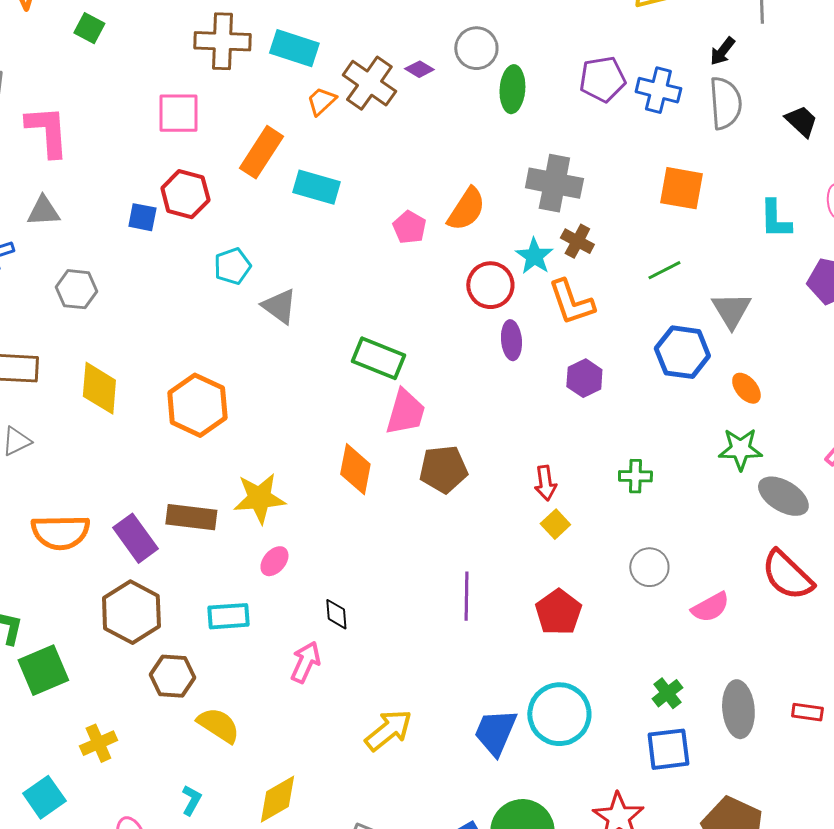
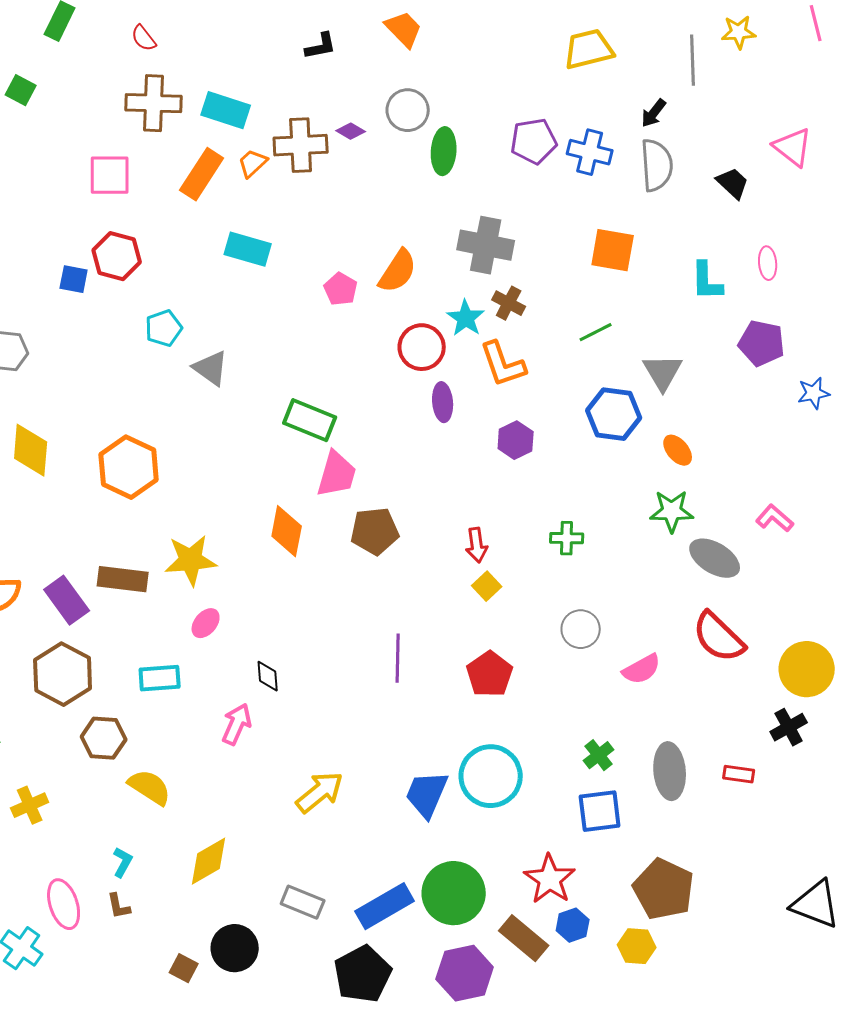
brown cross: (369, 83) -> (301, 145), turned -38
orange rectangle: (261, 152) -> (202, 174), moved

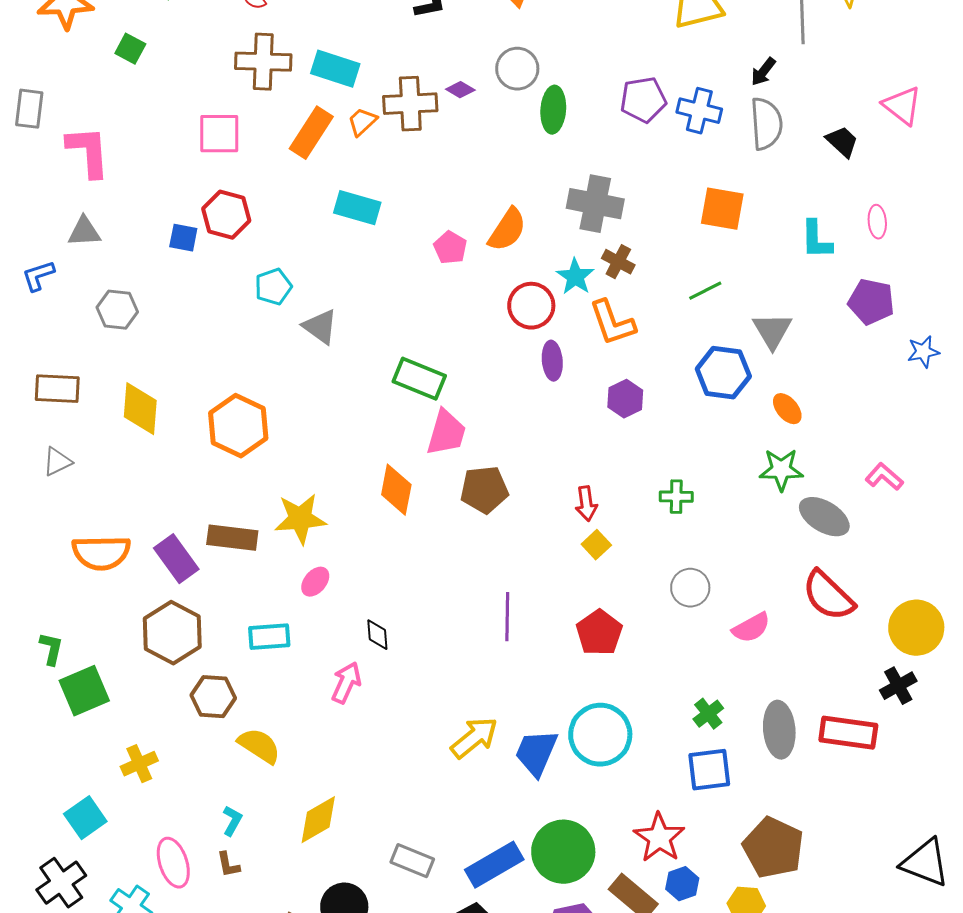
red rectangle: (739, 774) -> (848, 733), size x1.8
yellow arrow: (320, 792) -> (474, 738), moved

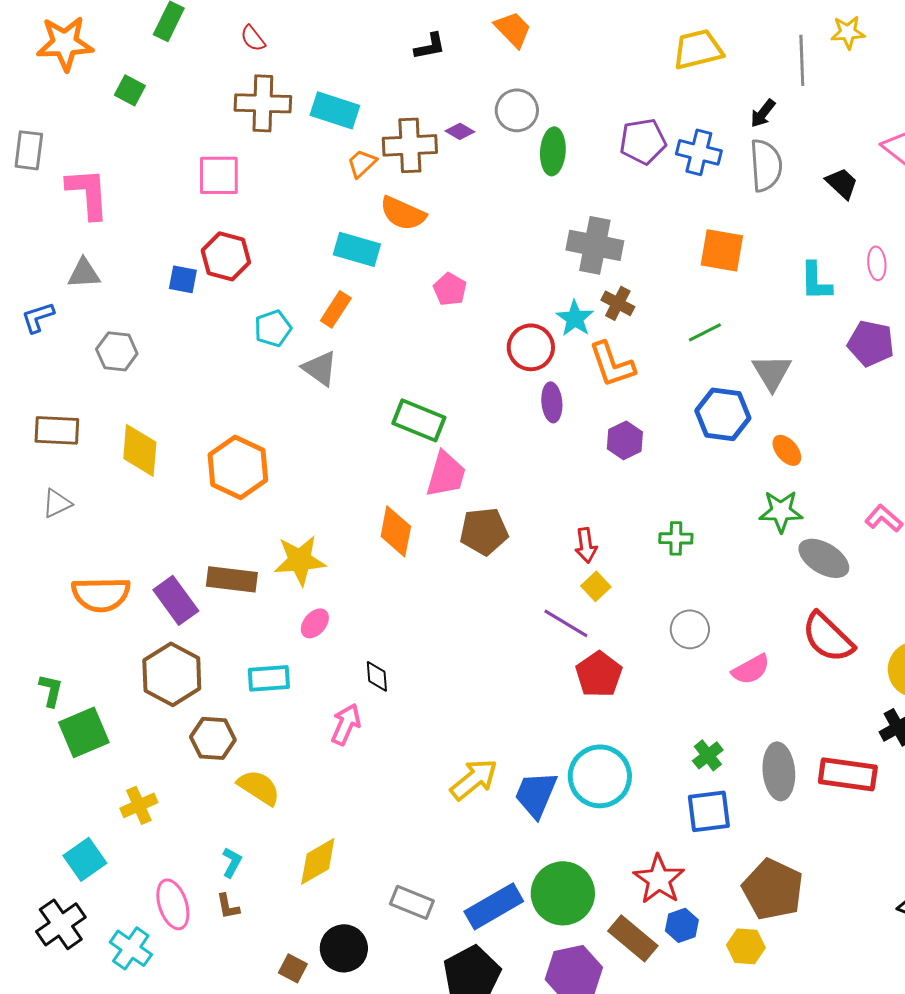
orange rectangle: (311, 133) -> (336, 309), moved, size x0.7
orange semicircle: (507, 230) -> (403, 213), moved, turned 81
purple line: (507, 617) -> (566, 623), moved, turned -60

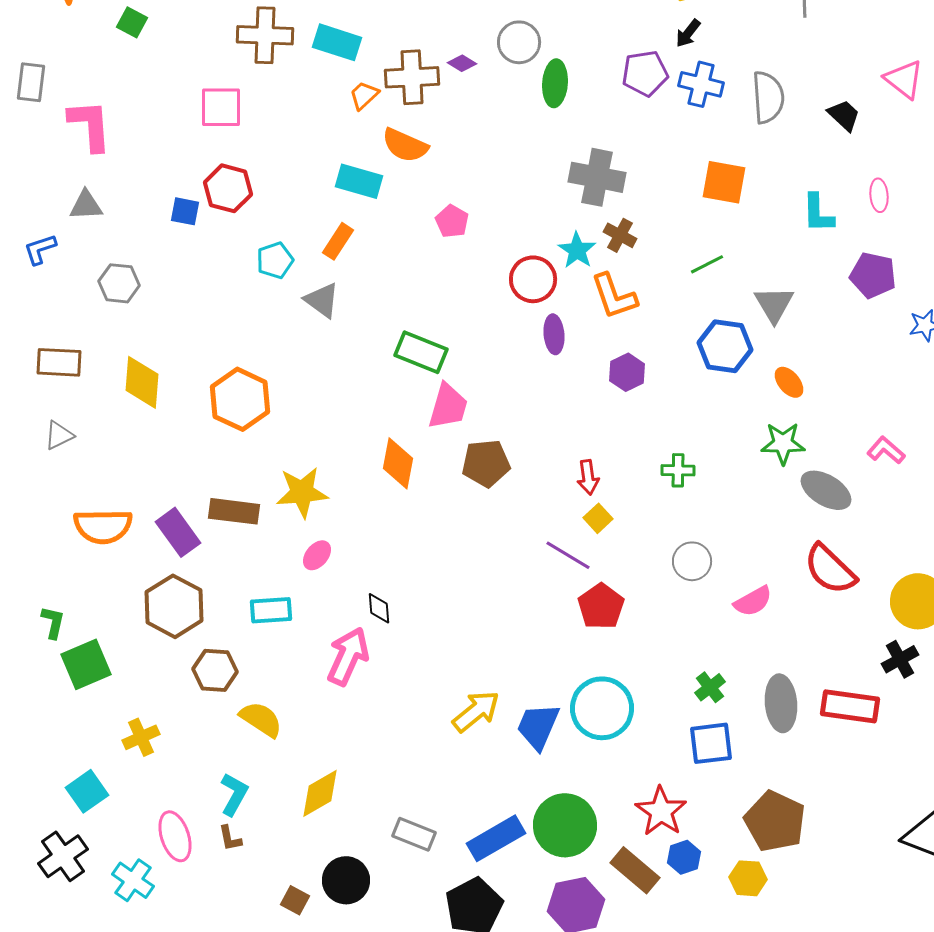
black arrow: (763, 113) -> (688, 33), moved
pink arrow: (346, 724) -> (348, 656), size x1.4
cyan L-shape: (232, 862) -> (234, 794), size x1.4

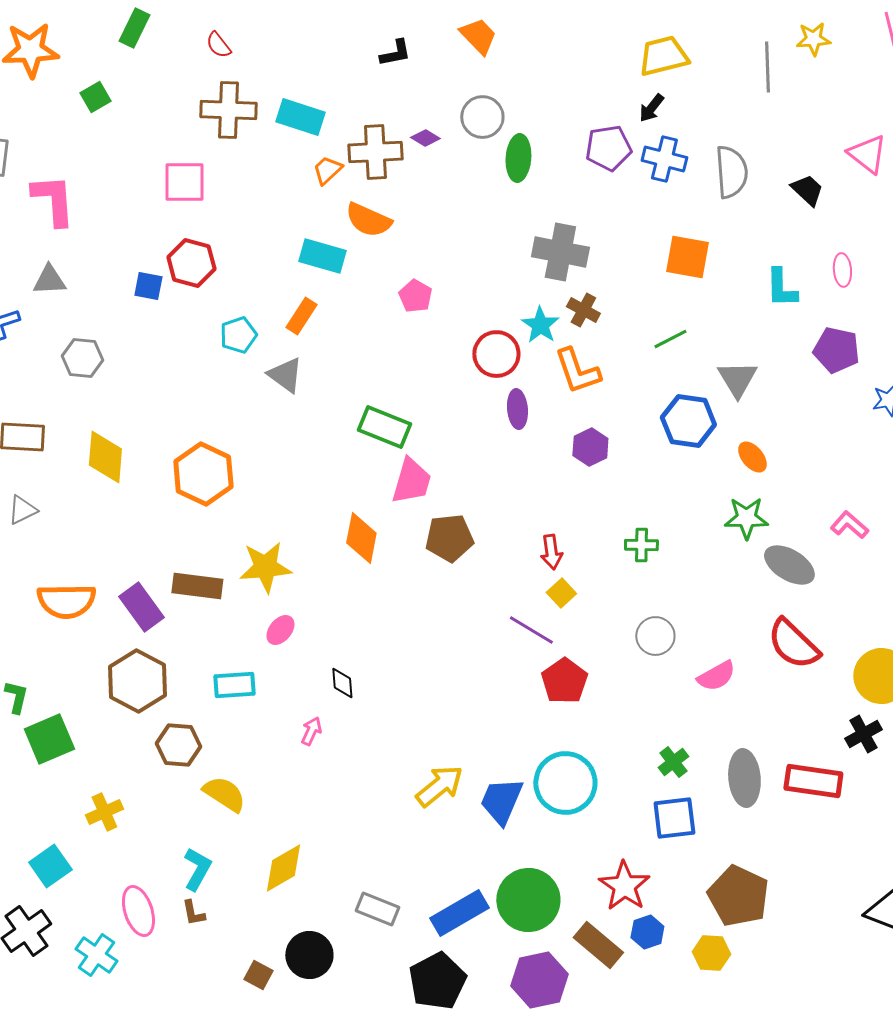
green square: (132, 22) -> (95, 97), turned 32
pink arrow: (348, 656) -> (311, 731), size x0.5

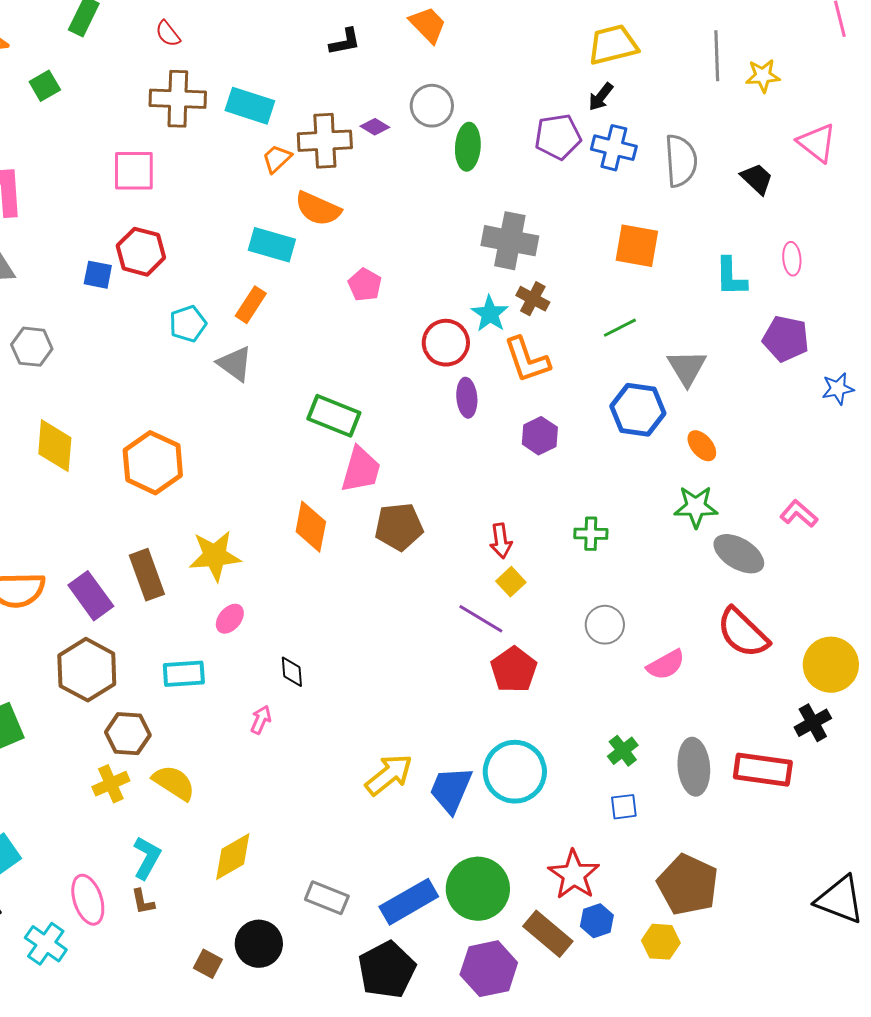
yellow star: (813, 39) -> (763, 76), moved
brown rectangle: (197, 586) -> (147, 575), turned 63
yellow cross: (104, 812) -> (111, 784), moved
blue square: (674, 818) -> (624, 807), size x0.6

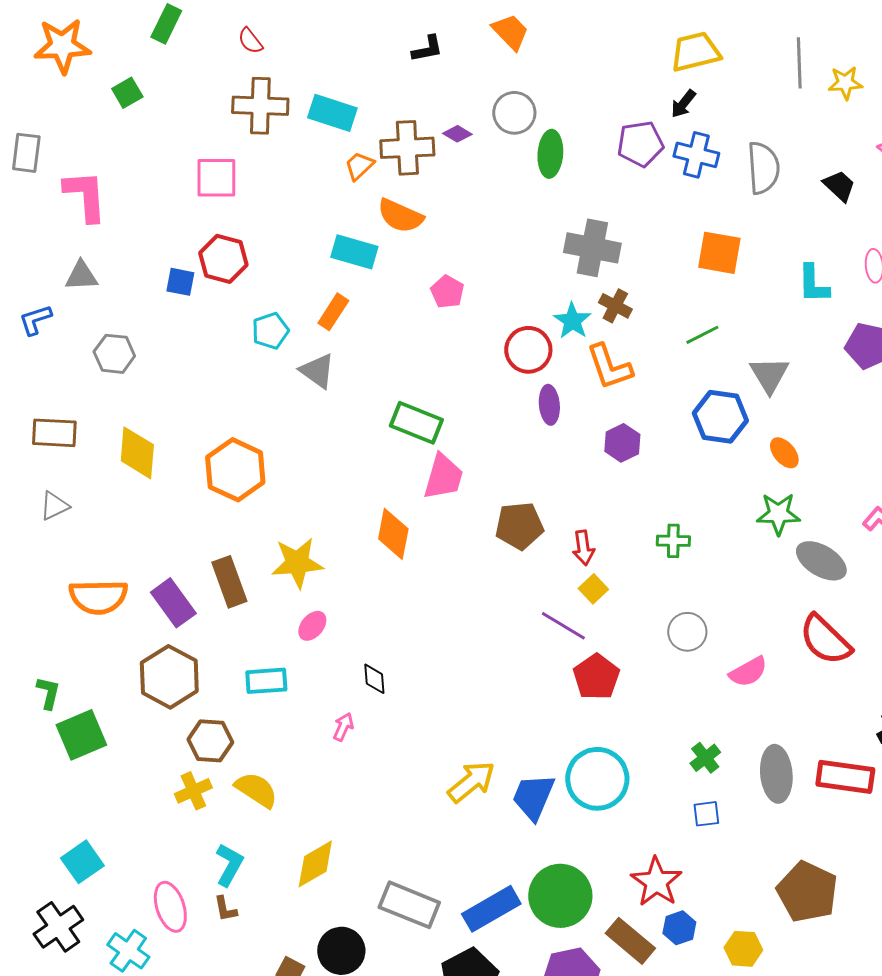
brown pentagon: (399, 527) -> (519, 526), moved
brown pentagon: (688, 885) -> (807, 892), moved
gray rectangle: (327, 898) -> (409, 905), size x1.4

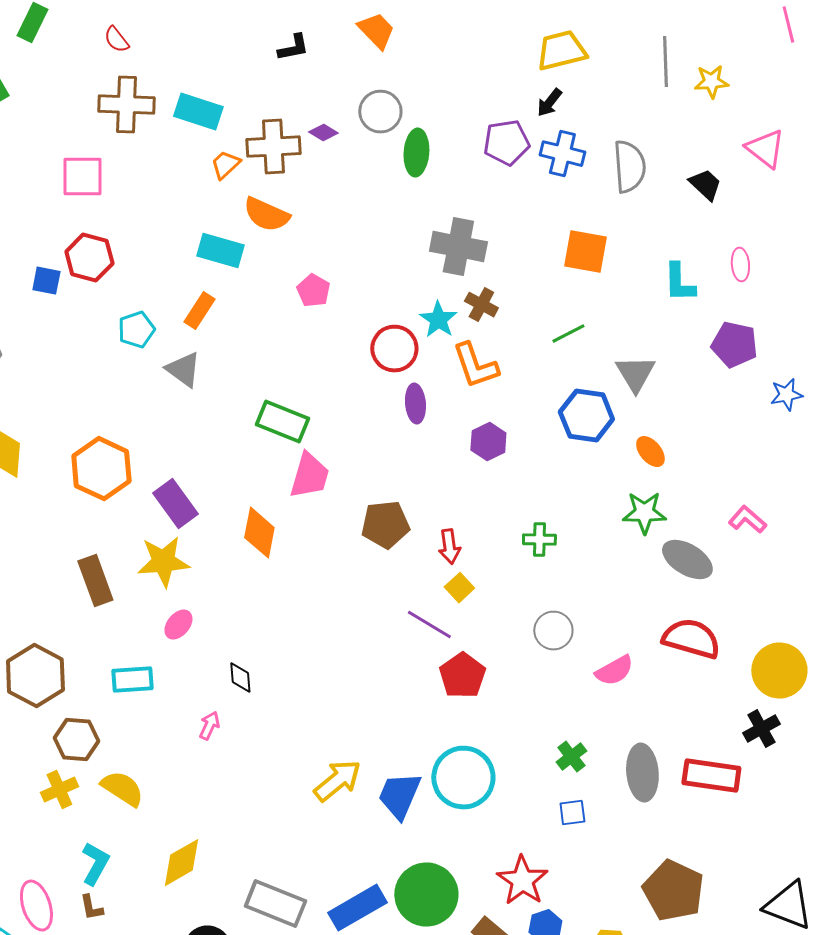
purple rectangle: (173, 603) -> (175, 504), moved
red semicircle: (825, 640) -> (691, 639), turned 152

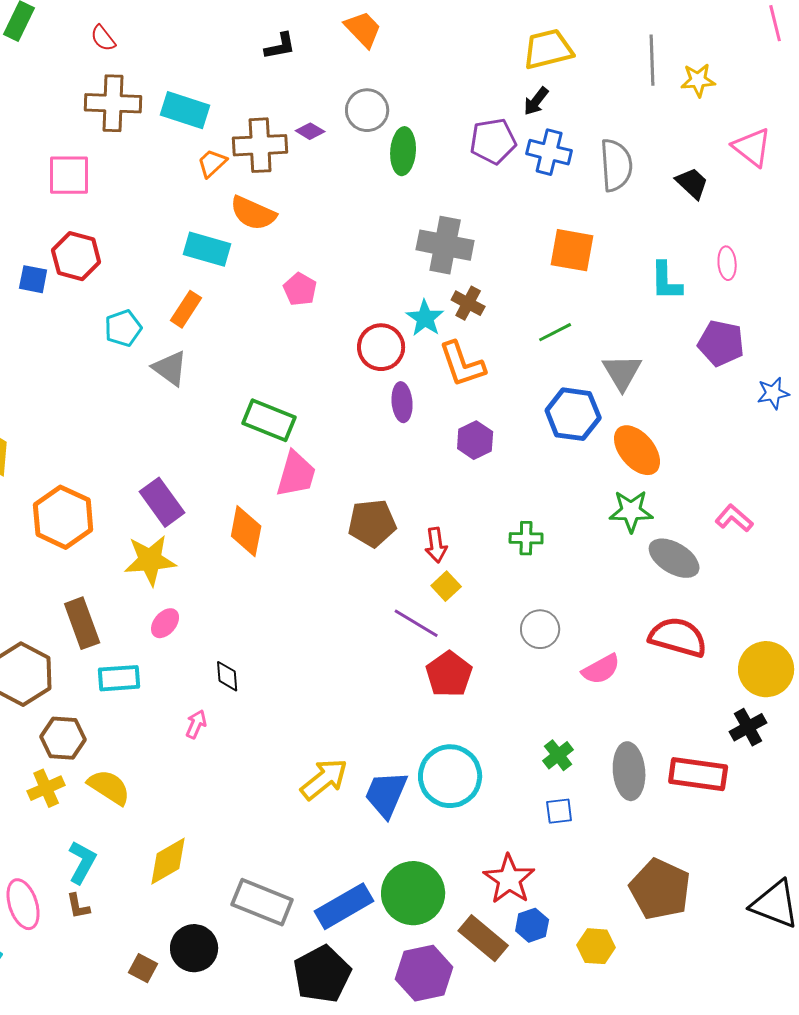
orange ellipse: (650, 452) -> (637, 450), size x1.6
orange hexagon: (101, 469) -> (63, 517), moved
brown rectangle: (95, 581) -> (82, 623), moved

